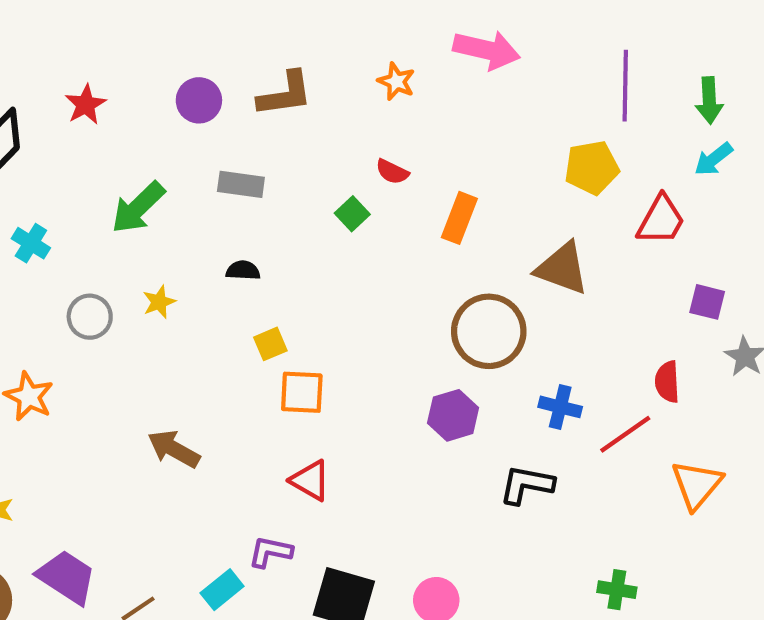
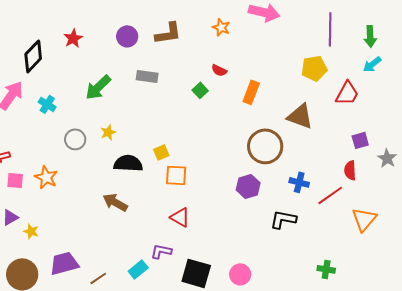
black semicircle: (243, 270) -> (128, 163), moved, size x1.8
purple square: (707, 302) -> (360, 140), moved, turned -30
purple trapezoid: (67, 577) -> (64, 263), turned -48

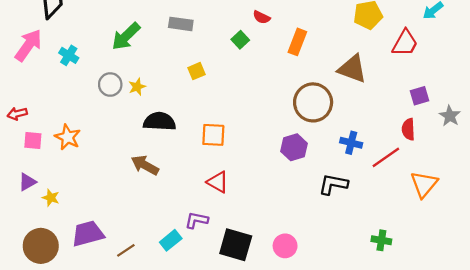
gray circle: (75, 139) -> (110, 85), moved
yellow square: (161, 152) -> (197, 71), moved

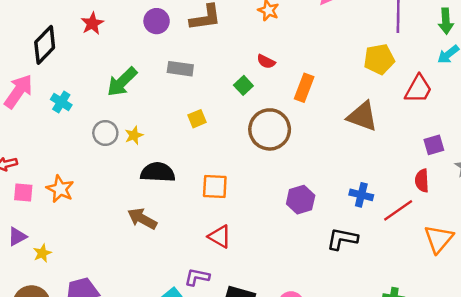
brown circle: (313, 102) -> (270, 129), moved
yellow star: (51, 198) -> (42, 253), turned 30

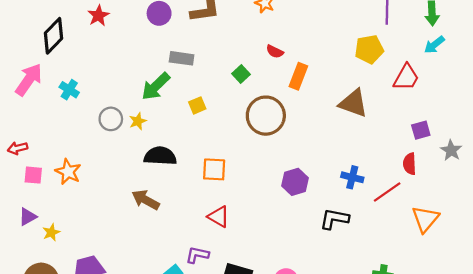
red semicircle: (266, 62) -> (275, 52), moved
green arrow: (122, 82) -> (156, 86), moved

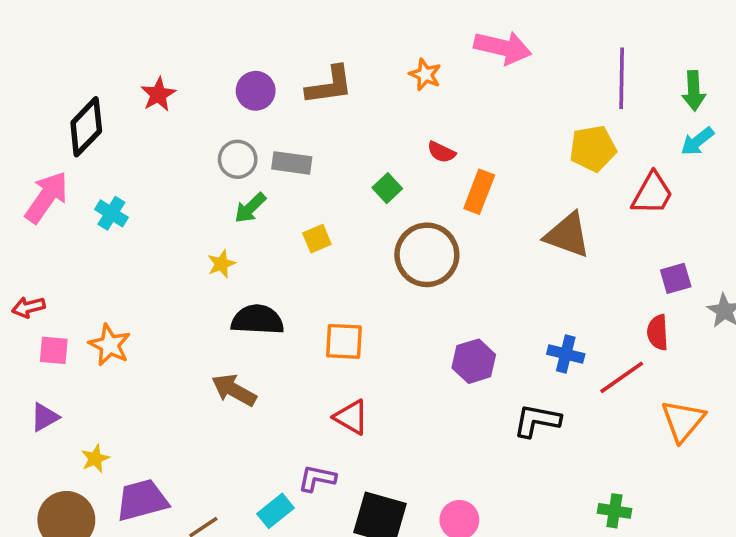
green arrow: (156, 86) -> (250, 208), size x0.7
gray circle: (111, 119) -> (238, 159), moved
yellow star: (51, 232) -> (95, 459), moved

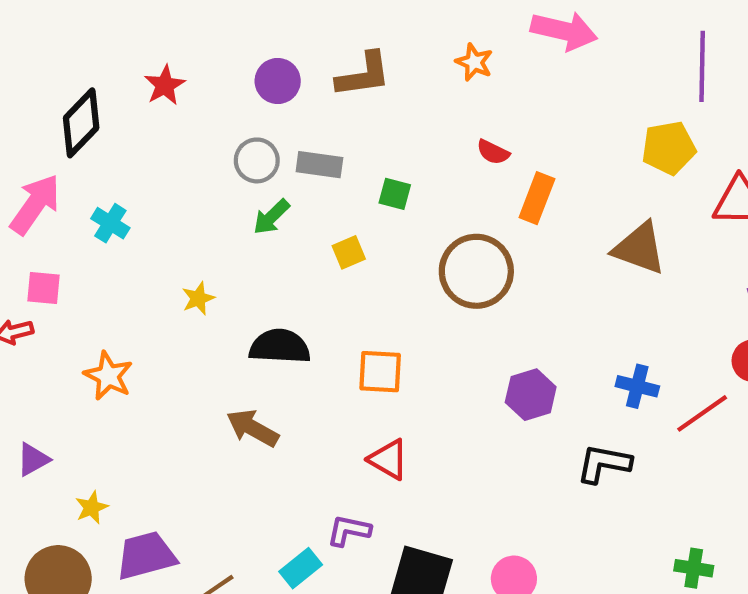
green square: (387, 188) -> (395, 194), moved, turned -32
yellow star: (221, 264) -> (198, 298), moved
pink square: (54, 350) -> (43, 288), moved

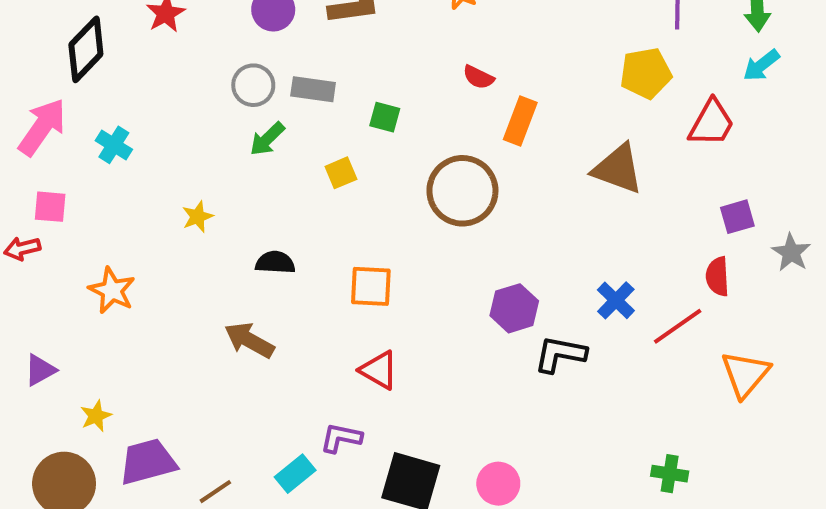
black semicircle: (280, 347) -> (275, 262), size x0.7
blue cross: (637, 386) -> (616, 300), turned 30
black L-shape: (604, 464) -> (560, 354), moved

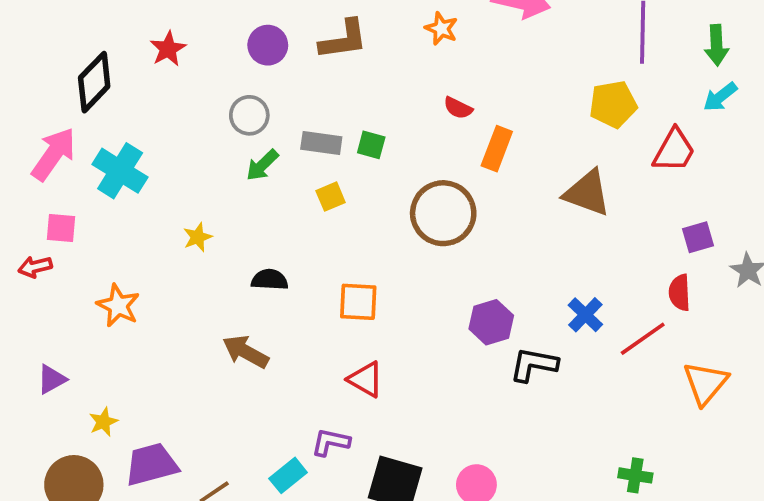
gray rectangle: (313, 89) -> (321, 143), moved
cyan cross: (114, 145) -> (120, 171), size x1.6

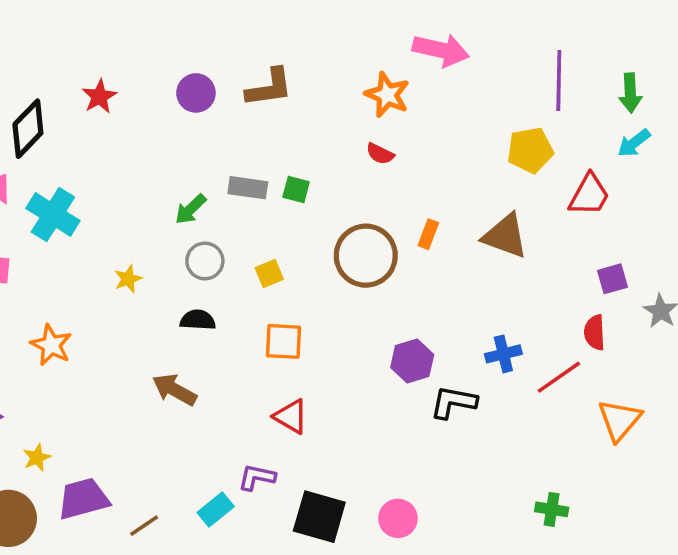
orange star: (441, 29) -> (387, 95), moved, size x1.4
gray circle: (249, 115) -> (205, 261), moved
orange rectangle: (497, 149) -> (428, 234), moved, size x0.7
yellow square: (331, 197) -> (269, 273), moved
blue cross: (585, 315) -> (503, 354), turned 32

